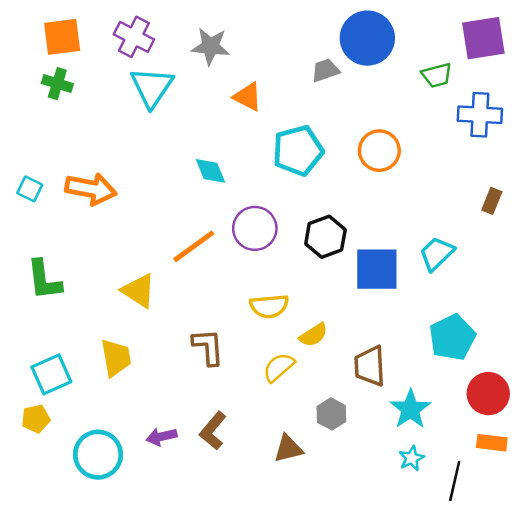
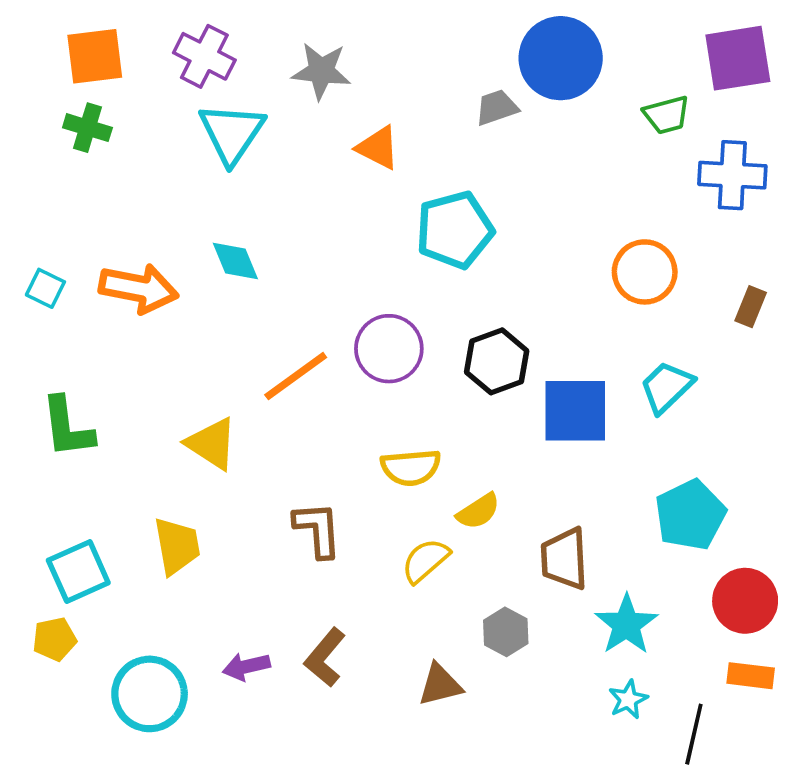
orange circle: (379, 151) -> (645, 272), moved
cyan diamond: (211, 171) -> (235, 261), moved

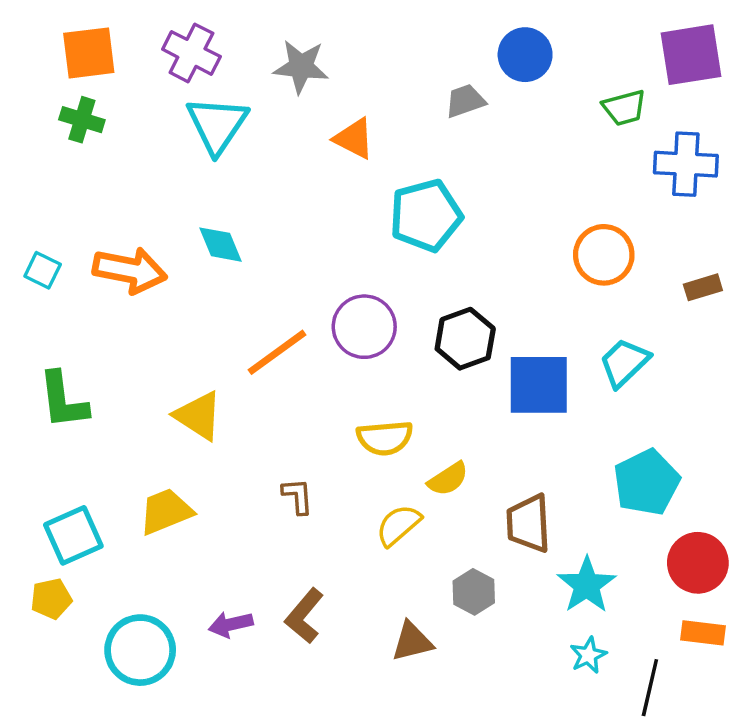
blue circle: (561, 58) -> (525, 55), size x0.7
brown rectangle: (751, 307) -> (703, 287), turned 51
brown L-shape: (318, 530) -> (298, 496), size x0.7
yellow trapezoid: (177, 546) -> (166, 511), turned -102

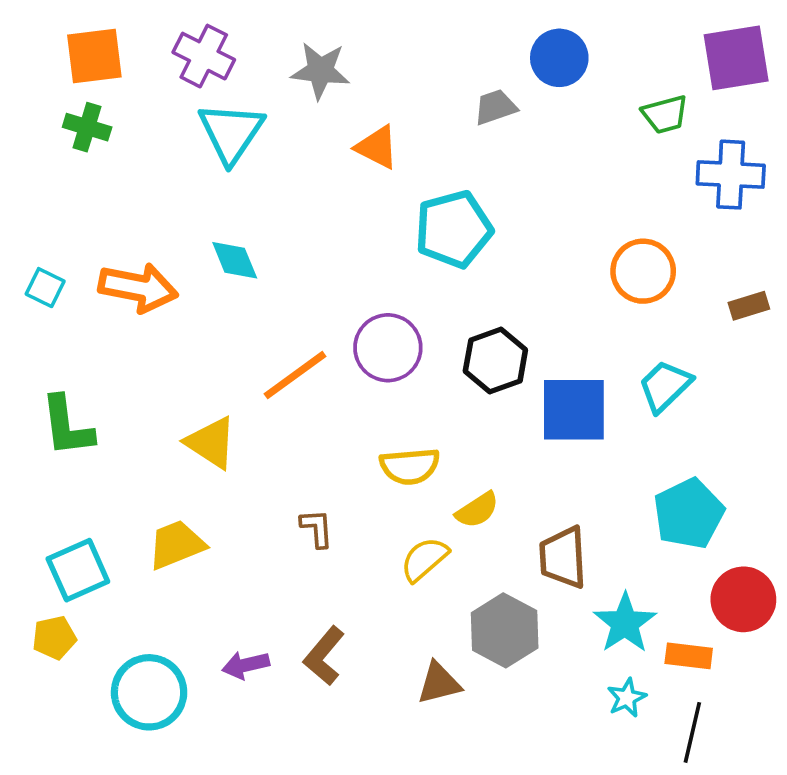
gray hexagon: (474, 592) -> (505, 630), size x1.5
orange rectangle: (703, 633) -> (689, 656), moved

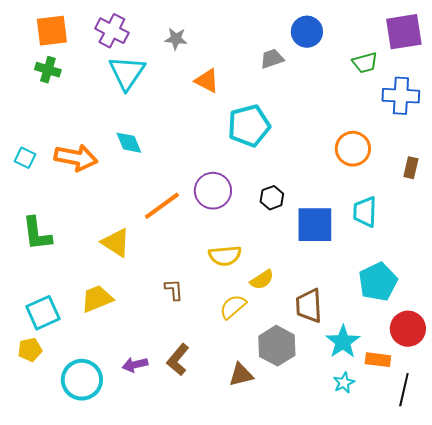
gray star: (320, 71) -> (176, 39), size x0.7
brown rectangle: (749, 306) -> (411, 168), turned -60
black hexagon: (495, 360) -> (272, 198), size x0.7
cyan trapezoid: (665, 386) -> (365, 212), turned -44
black line: (692, 732) -> (404, 390), moved

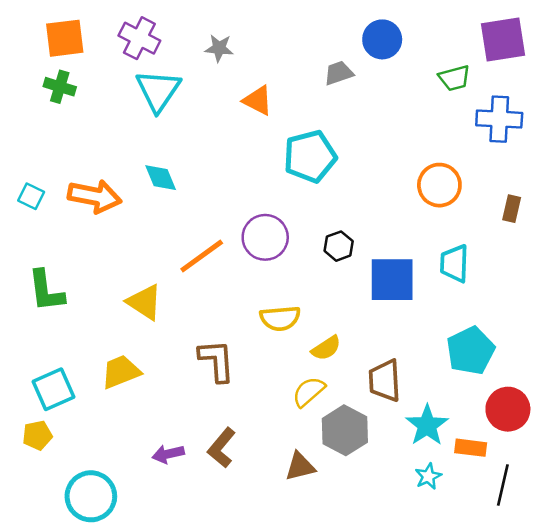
brown L-shape: (174, 290) -> (217, 361), size x1.6
yellow semicircle: (233, 307) -> (309, 392), moved
cyan circle: (82, 380) -> (91, 496), moved

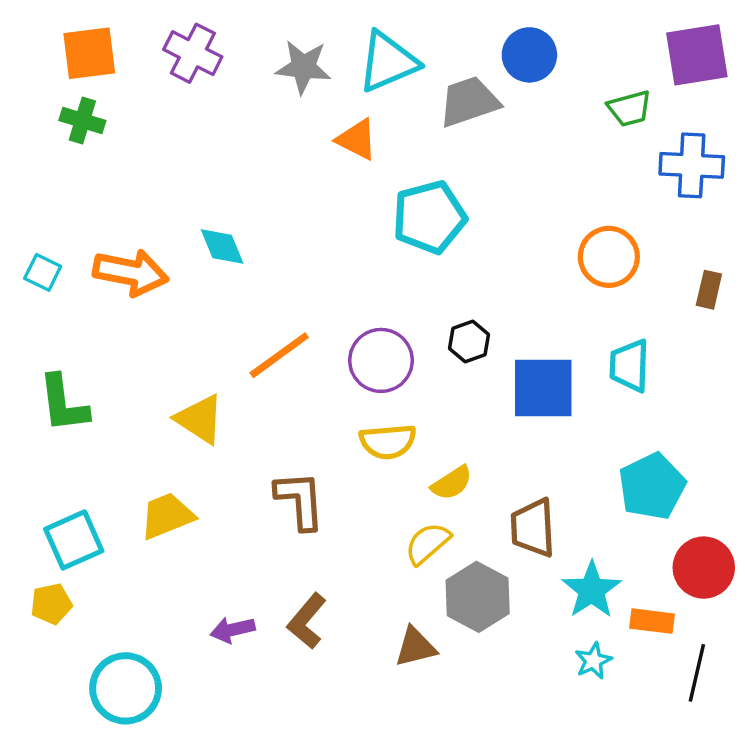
gray star: (219, 48) -> (303, 67), size x1.4
gray trapezoid: (339, 73) -> (469, 102), size x1.5
cyan triangle: (158, 90) -> (388, 62), moved, turned 33
purple circle: (265, 237) -> (381, 360), moved

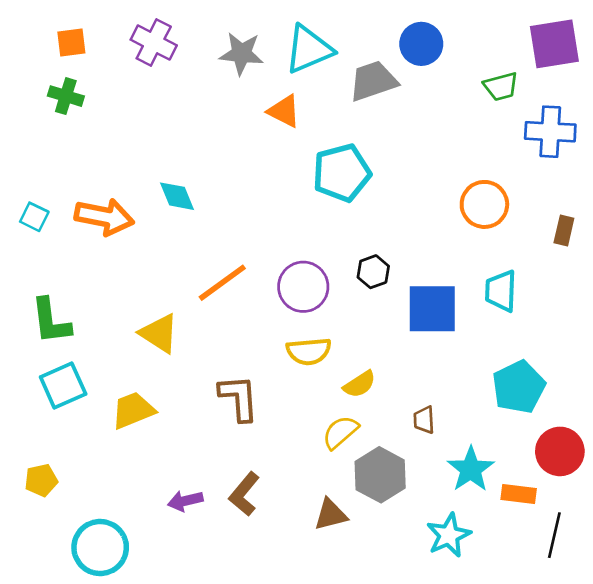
orange square: (89, 53) -> (71, 43), size x0.7
brown trapezoid: (533, 528) -> (424, 420), size x0.6
cyan square: (74, 540) -> (63, 386), moved
cyan star: (593, 661) -> (449, 535), moved, size x1.5

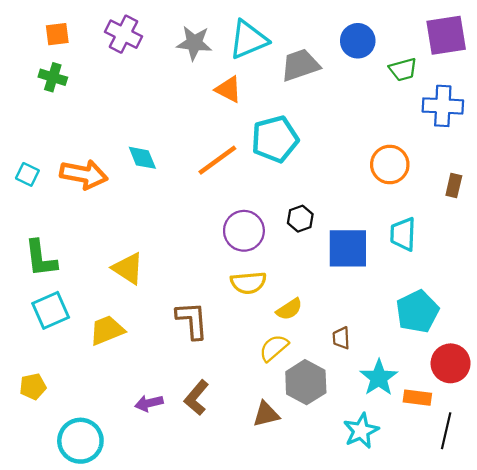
blue circle: (421, 44) -> (358, 41), moved
orange line: (222, 283) -> (217, 160), moved

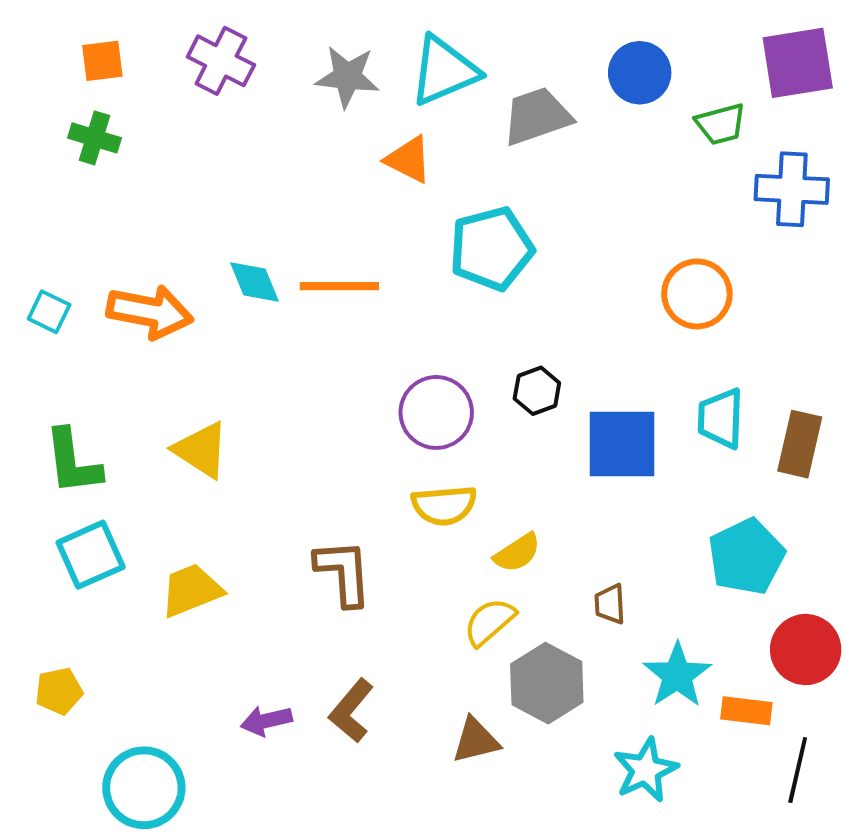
orange line: (217, 160) -> (339, 286), moved, turned 36
brown rectangle: (454, 185) -> (800, 444), moved, size x1.5
yellow triangle: (128, 268) -> (201, 450), moved

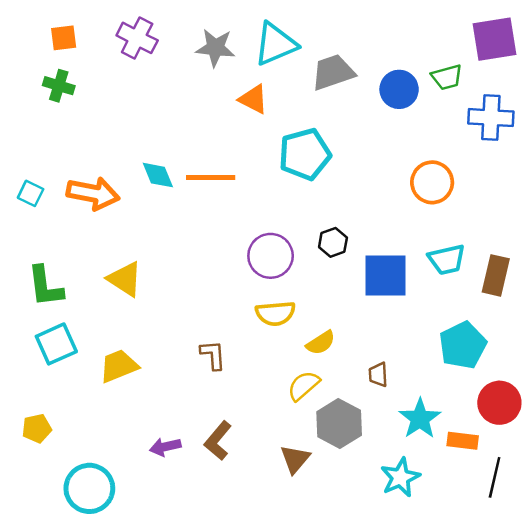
blue circle: (640, 73) -> (399, 89), moved
cyan trapezoid: (721, 418) -> (447, 260), turned -105
brown L-shape: (343, 572) -> (213, 355), size x0.7
brown triangle: (476, 740) -> (295, 459), turned -36

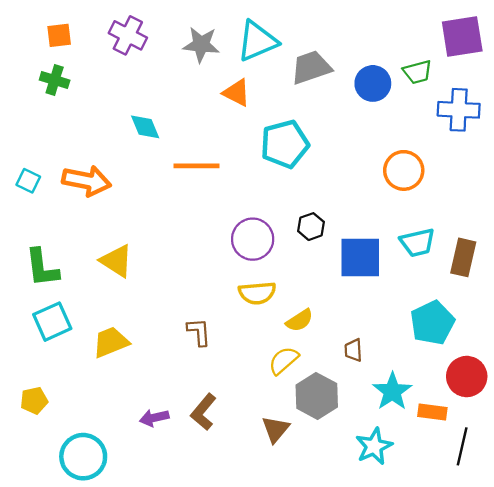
cyan diamond: (158, 175) -> (145, 127), moved

